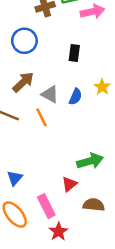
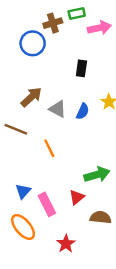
blue circle: (24, 41) -> (33, 43), moved
orange line: (41, 117) -> (49, 148), moved
pink rectangle: (46, 206) -> (47, 204), moved

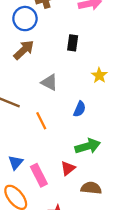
brown arrow: (31, 97) -> (24, 50), moved
blue semicircle: (83, 111) -> (80, 109), moved

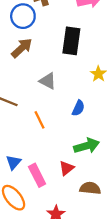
black rectangle: (73, 43) -> (71, 41), size x1.6

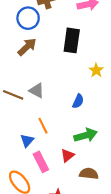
gray triangle: (48, 81) -> (37, 91), moved
orange line: (39, 120) -> (43, 126), moved
blue triangle: (14, 162) -> (27, 141), moved

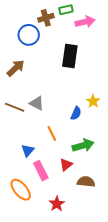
brown arrow: (27, 47) -> (16, 68), moved
yellow star: (96, 70) -> (93, 101), moved
orange line: (43, 126) -> (52, 133), moved

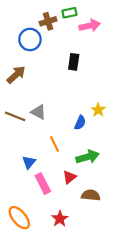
black rectangle: (70, 56) -> (74, 62), size x0.7
orange ellipse: (21, 190) -> (19, 218), moved

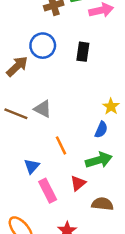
blue circle: (30, 39) -> (43, 46), moved
blue semicircle: (80, 123) -> (101, 130), moved

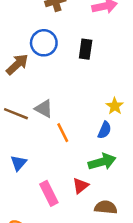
orange line: (61, 145) -> (63, 133), moved
blue triangle: (32, 166) -> (19, 163), moved

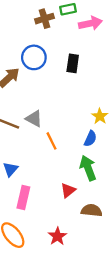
green arrow: (102, 162) -> (88, 168), turned -95
pink rectangle: (49, 193) -> (23, 197), moved, turned 40

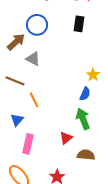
black rectangle: (73, 63) -> (79, 24), moved
gray triangle: (34, 119) -> (33, 59), moved
orange line: (52, 141) -> (34, 100), moved

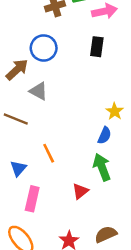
orange line: (34, 100) -> (49, 153), moved
brown semicircle: (86, 155) -> (106, 234), moved, turned -30

